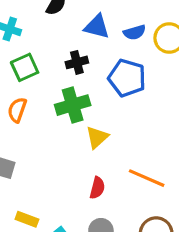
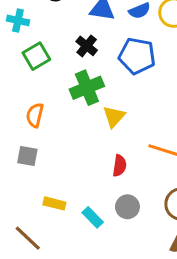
black cross: (77, 62) -> (87, 46), turned -30
orange semicircle: (17, 110) -> (35, 115), moved

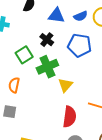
green square: (36, 56) -> (24, 55), moved
red semicircle: (119, 166) -> (70, 117), size x1.5

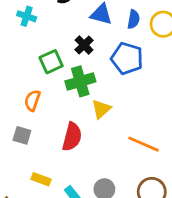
blue semicircle: (81, 16) -> (134, 19), turned -64
red semicircle: (70, 117) -> (72, 137), moved

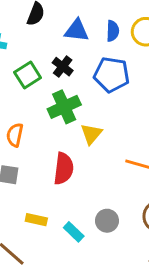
green square: (51, 62) -> (28, 75), moved

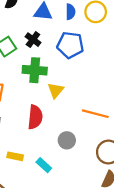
green cross: (64, 107) -> (35, 70), turned 30
gray circle: (107, 221) -> (67, 140), moved

